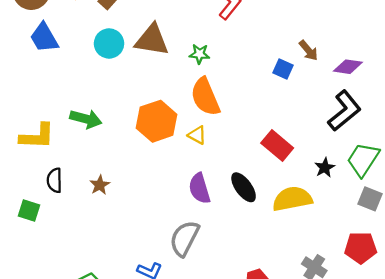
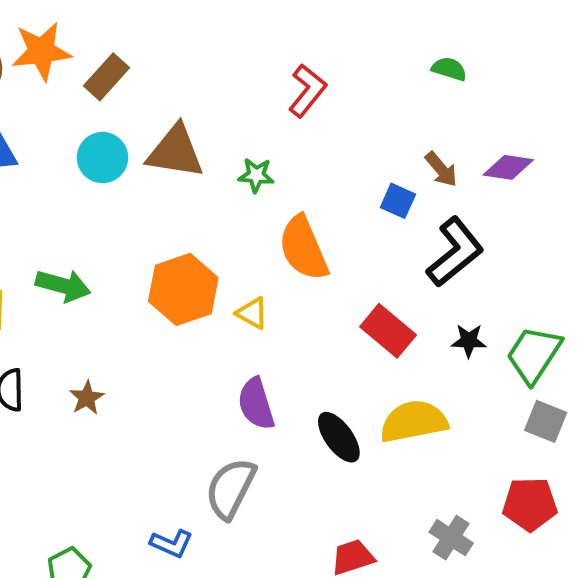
purple diamond: (348, 67) -> (508, 167), moved
orange semicircle: (205, 97) -> (303, 248), moved
black L-shape: (344, 111) -> (455, 252), moved
black star: (325, 168) -> (469, 341), moved, turned 30
black ellipse: (244, 187) -> (339, 437), moved

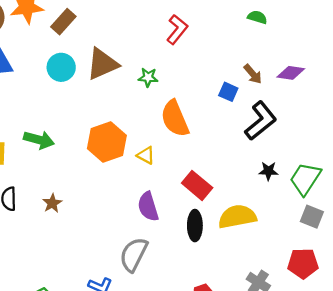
brown triangle: (175, 152) -> (102, 64), turned -33
red rectangle: (388, 331) -> (197, 185), moved
black ellipse: (339, 437) -> (195, 226), turned 36

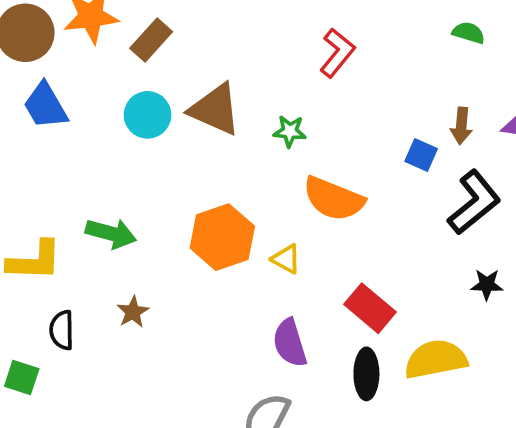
brown triangle: (102, 64) -> (215, 109), turned 48
brown arrow: (253, 74) -> (461, 126), turned 45
orange semicircle: (175, 119) -> (334, 199), turned -45
brown star: (52, 203) -> (133, 312), moved

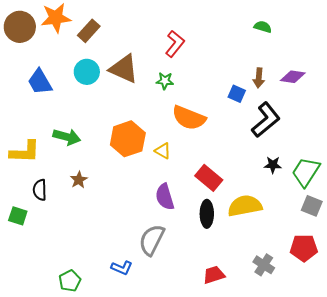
red L-shape: (337, 53) -> (175, 44), moved
blue trapezoid: (45, 106) -> (40, 82), moved

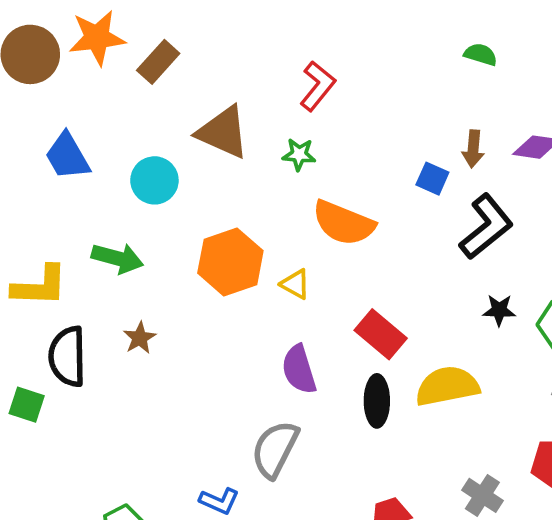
cyan circle: (87, 72) -> (154, 180), moved
black semicircle: (40, 190) -> (67, 356), size x1.5

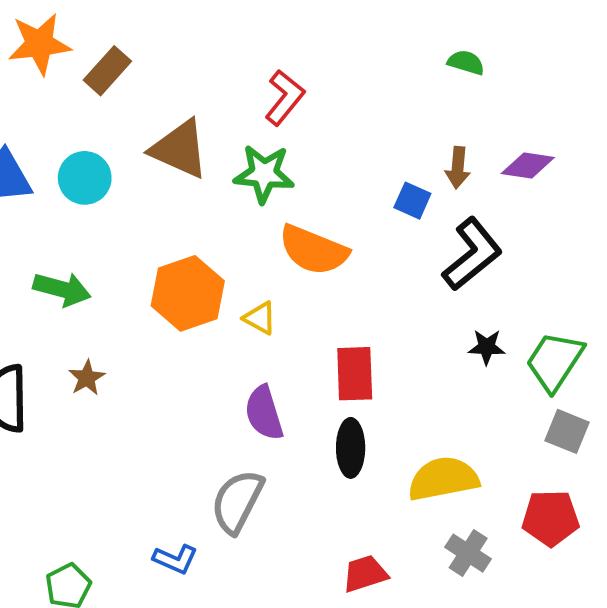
green star: (299, 154) -> (264, 174), size x1.6
cyan circle: (154, 180) -> (85, 178), moved
red rectangle: (381, 334) -> (355, 374), turned 48
yellow semicircle: (447, 386) -> (443, 479), moved

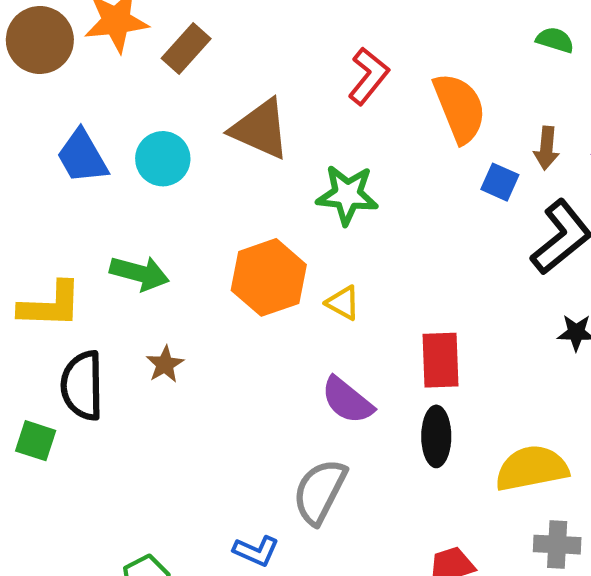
green star: (264, 174) -> (347, 195), moved
orange semicircle: (313, 250) -> (460, 108), moved, turned -134
purple semicircle: (264, 413) -> (347, 400), turned -34
gray cross: (468, 553) -> (557, 545), turned -30

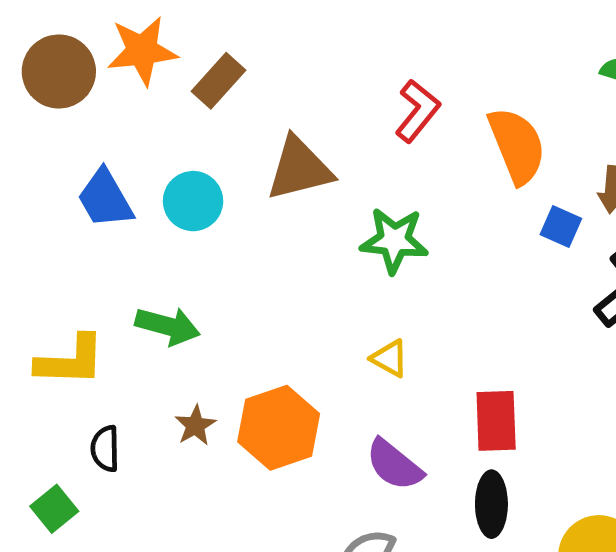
brown triangle: (260, 129) -> (299, 169), turned -38
orange hexagon: (269, 277) -> (279, 428), moved
black semicircle: (82, 386) -> (105, 449), size x0.6
green square: (36, 441) -> (54, 509), turned 33

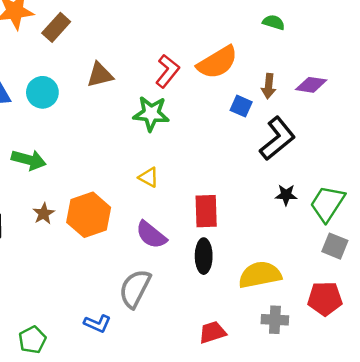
red L-shape: (417, 111) -> (167, 71), moved
orange semicircle: (517, 146) -> (217, 62), turned 81
brown triangle: (299, 169) -> (100, 75), size x0.7

